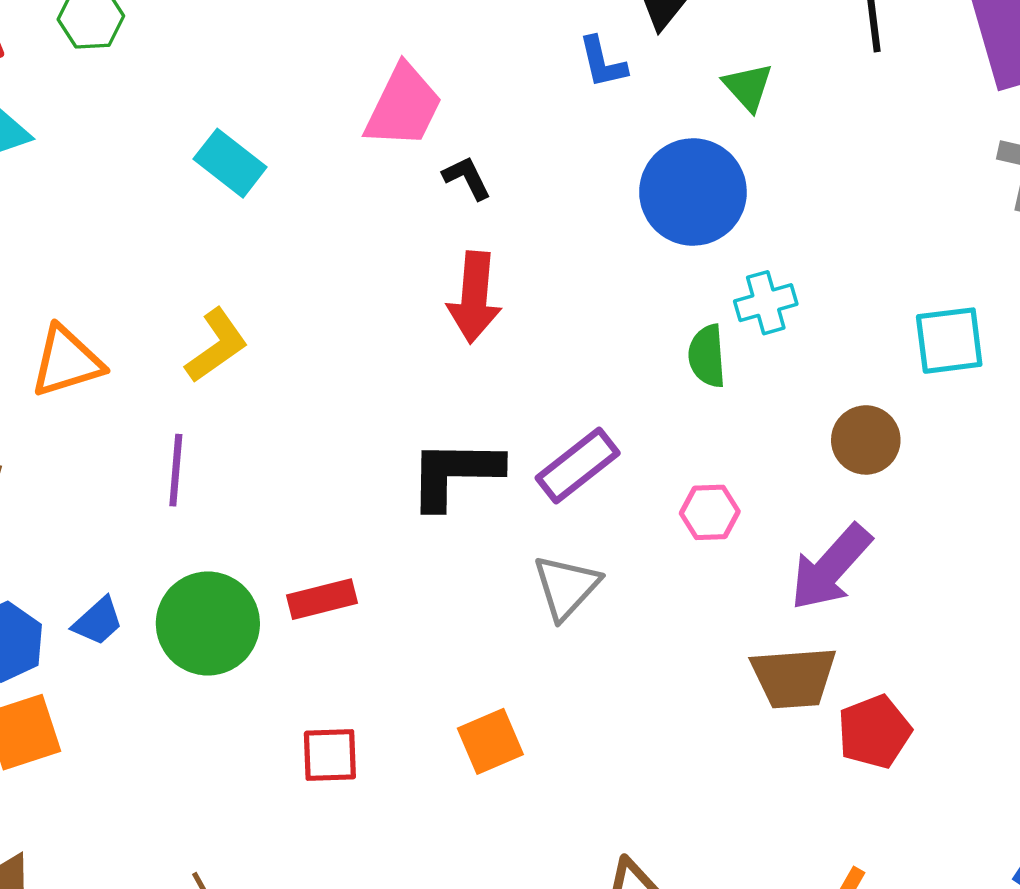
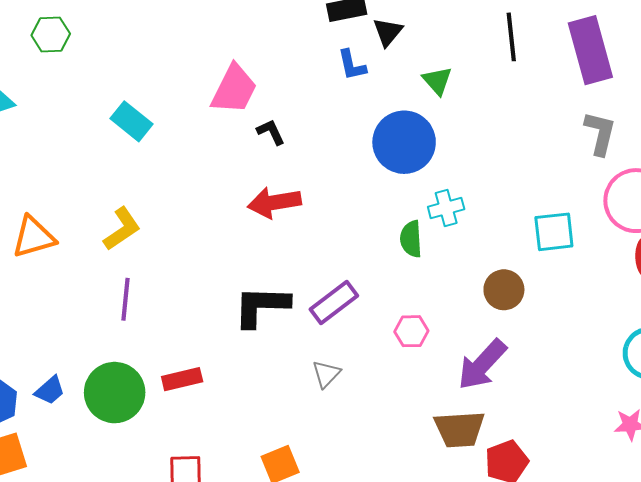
red arrow: (474, 297) -> (274, 202), turned 75
purple line: (176, 470) -> (125, 299), moved
gray triangle: (566, 587) -> (326, 374), size x0.7

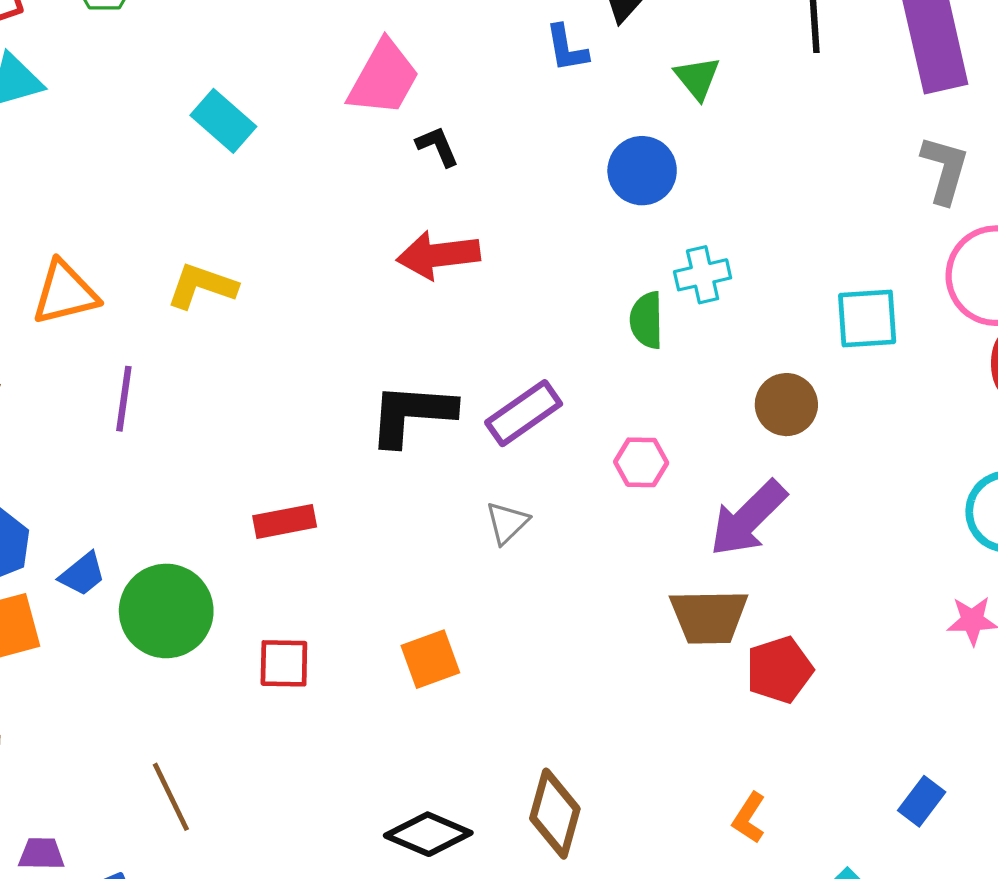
blue circle: (404, 142) -> (642, 171), size x0.7
yellow L-shape: (122, 229) -> (202, 286), turned -129
purple line: (125, 299) -> (124, 399), moved
blue trapezoid: (50, 390) -> (82, 574), moved
green circle: (115, 393) -> (166, 611), moved

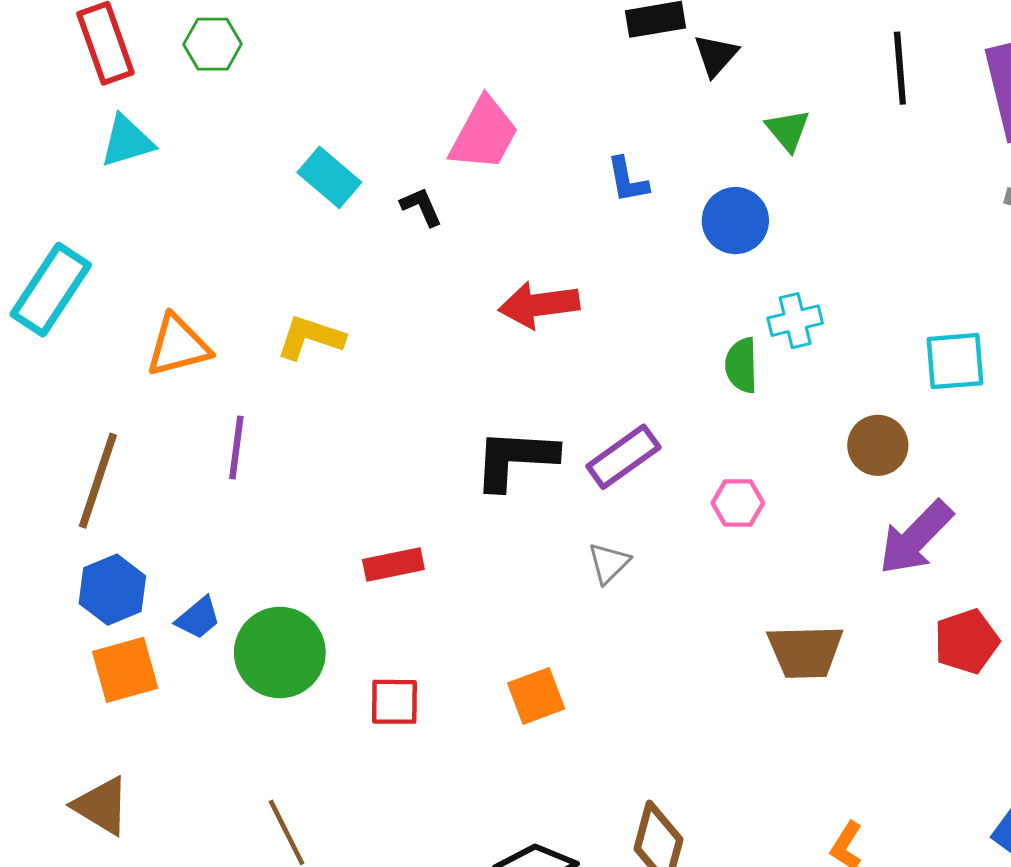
blue L-shape: (567, 48) -> (627, 180), moved
black L-shape: (437, 146) -> (421, 207), moved
purple arrow: (748, 518) -> (916, 538), moved
red pentagon: (779, 670) -> (967, 641), moved

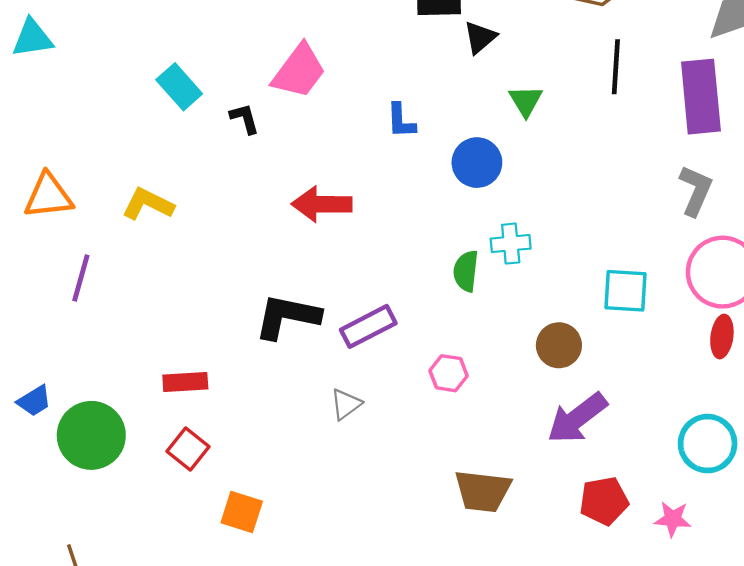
orange square: (536, 696) -> (242, 512), moved, turned 30
red square: (394, 702) -> (188, 449), moved, turned 30

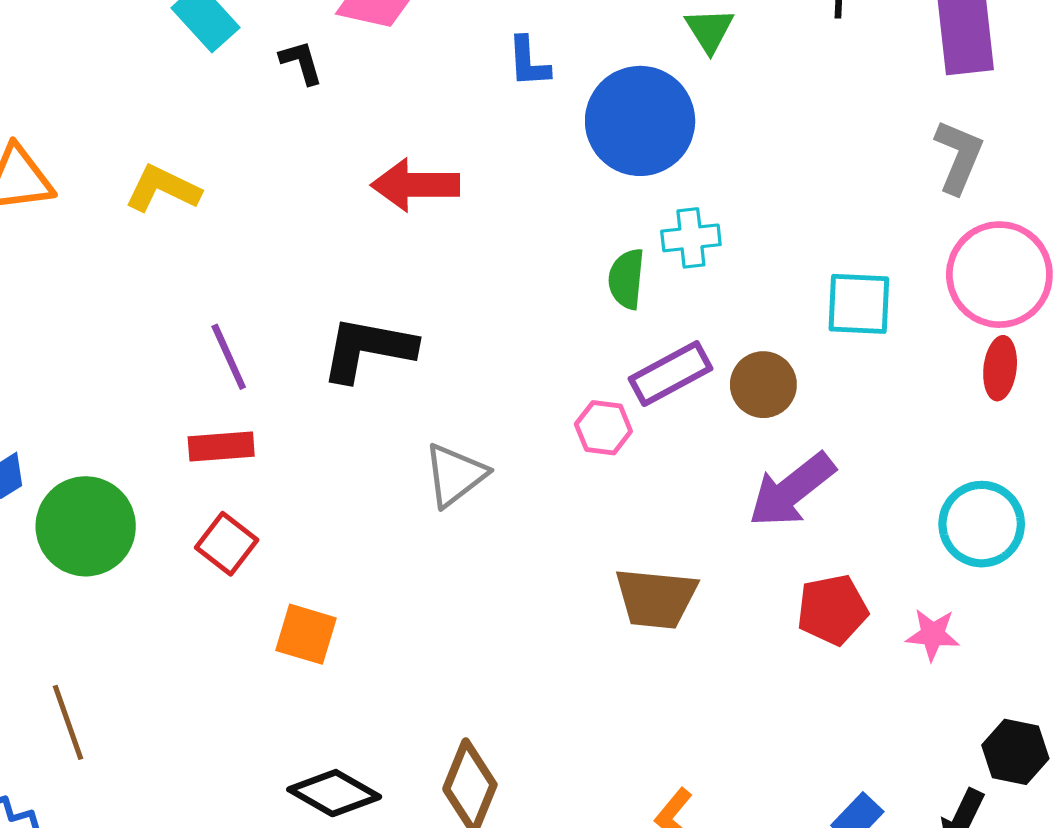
blue circle: (477, 163) -> (640, 121), size x1.5
purple line: (81, 278) -> (229, 357), moved, turned -39
purple rectangle: (368, 326) -> (670, 374), moved
gray triangle: (346, 404) -> (455, 475), size x1.4

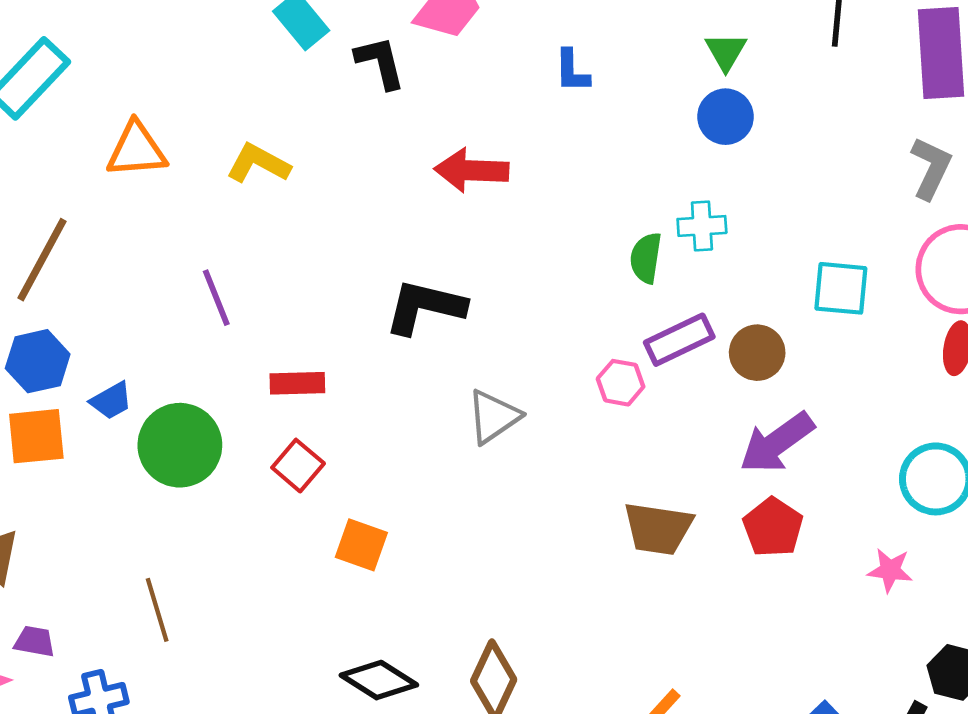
black L-shape: (301, 62) -> (380, 62), size x1.4
blue circle: (640, 121) -> (725, 117), moved, size x0.6
purple line: (229, 357) -> (216, 298), moved
red pentagon: (832, 610) -> (773, 527), moved, turned -30

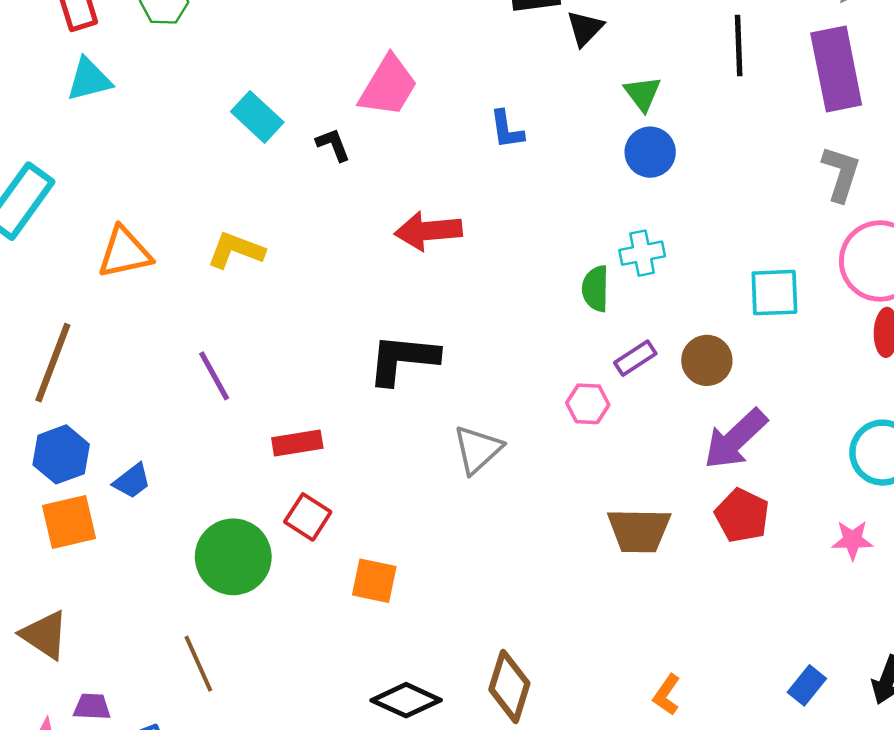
black L-shape: (380, 62) -> (333, 145), size x0.7
purple rectangle: (679, 340) -> (635, 358), size x0.7
green circle: (180, 445) -> (233, 557), moved

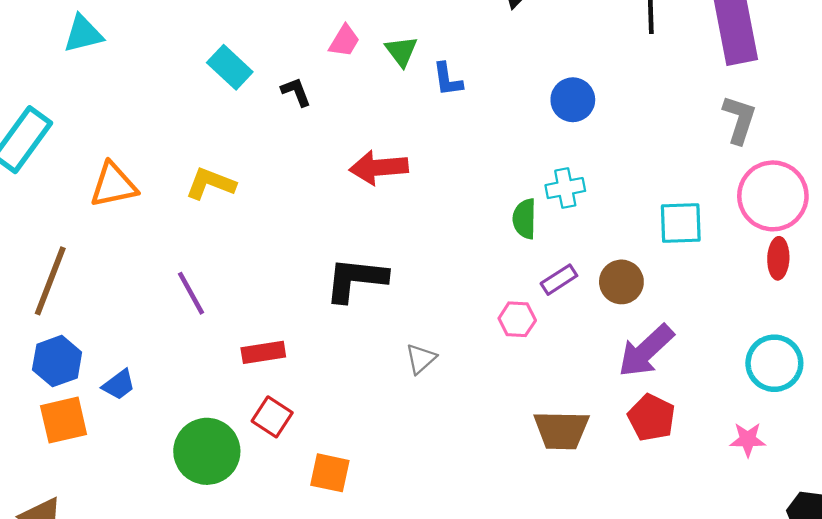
pink trapezoid: (388, 86) -> (344, 41), size x0.6
green triangle: (643, 93) -> (401, 51), moved
gray triangle: (478, 450) -> (421, 359), size x0.7

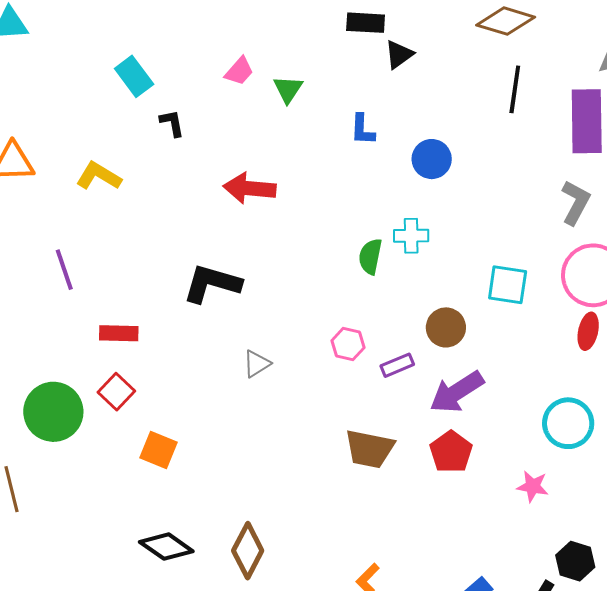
blue L-shape: (448, 79) -> (362, 130), moved
black L-shape: (296, 92) -> (172, 123), moved
purple rectangle: (559, 280) -> (397, 365), moved

